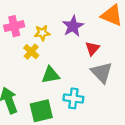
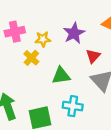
green triangle: (51, 75) -> (61, 76), moved

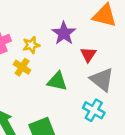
green triangle: (61, 76) -> (57, 81), turned 30
cyan cross: (73, 106) -> (94, 110), moved, turned 30

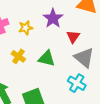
yellow cross: (22, 67) -> (18, 56), moved

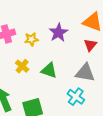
red triangle: (73, 37) -> (90, 45), moved
gray triangle: (84, 58) -> (85, 73), turned -35

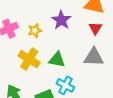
yellow cross: (22, 66) -> (29, 59), size x1.5
cyan cross: (76, 97) -> (65, 85), moved

